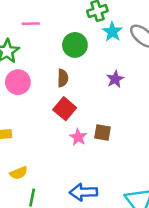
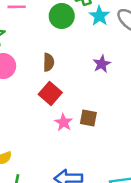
green circle: (75, 45) -> (62, 16), moved

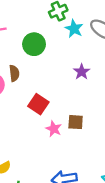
green circle: (62, 16) -> (34, 44), moved
brown semicircle: (49, 62) -> (14, 73), moved

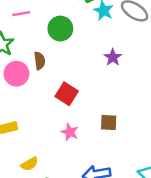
brown square: (76, 122) -> (109, 122), moved
pink star: (54, 129) -> (70, 132), moved

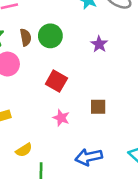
green circle: (60, 29) -> (50, 36), moved
brown semicircle: (40, 61) -> (26, 37), moved

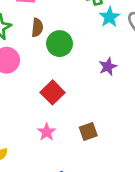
brown semicircle: (26, 37) -> (37, 28), moved
brown square: (98, 107) -> (88, 131), turned -35

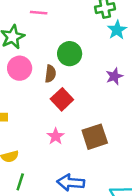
brown semicircle: (37, 28) -> (50, 74), moved
brown square: (88, 131) -> (95, 137), size x1.5

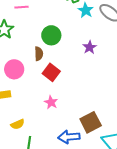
pink circle: (20, 68) -> (14, 69), moved
brown square: (95, 137) -> (91, 122), moved

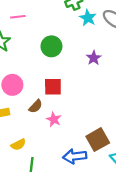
brown semicircle: (39, 54) -> (36, 106), moved, turned 48
red square: (51, 72) -> (53, 87), turned -36

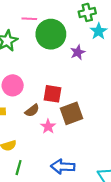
green circle: (51, 46) -> (51, 34), moved, size x1.4
purple star: (94, 58) -> (78, 52), moved
brown square: (98, 140) -> (71, 113), moved

